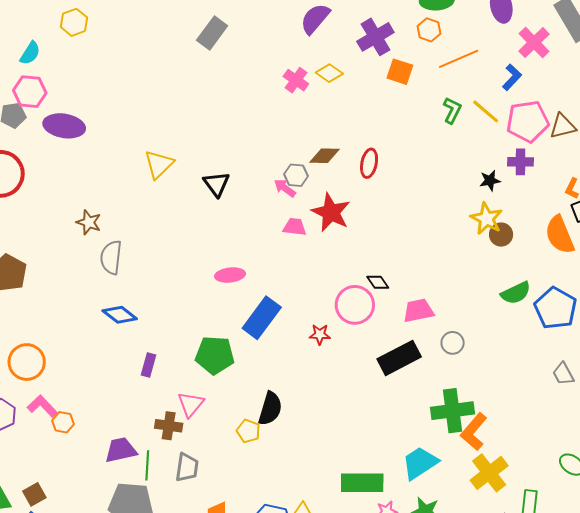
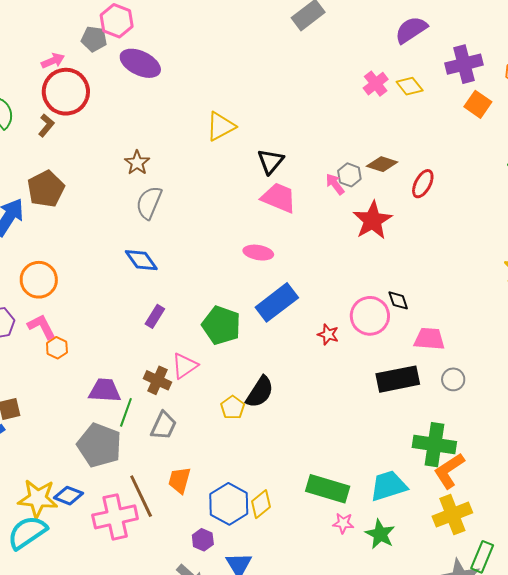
pink trapezoid: (295, 227) -> (279, 198), moved, size x1.5

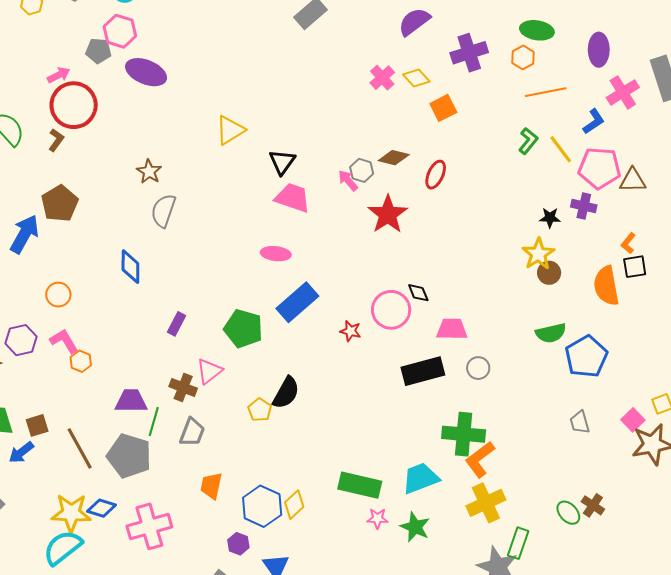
orange square: (478, 104) -> (443, 108), moved, turned 32
blue diamond: (141, 260) -> (130, 267), moved, turned 40
orange circle: (39, 280) -> (58, 295), size x0.7
brown line: (141, 496) -> (80, 448), moved

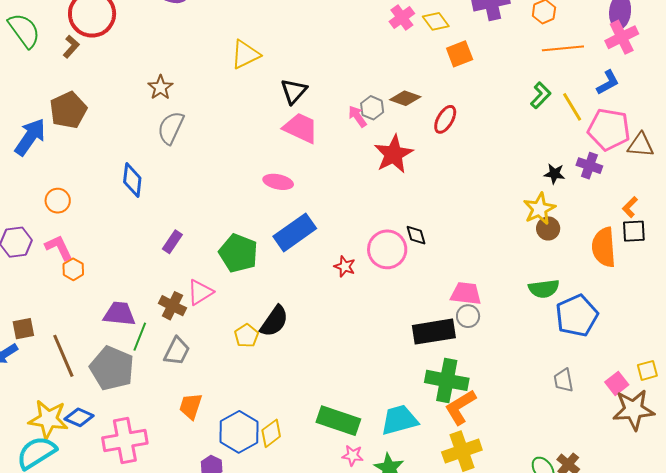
pink cross: (623, 92) -> (622, 37), moved
pink trapezoid: (452, 329) -> (466, 293), moved
black rectangle: (423, 371) -> (434, 332), moved

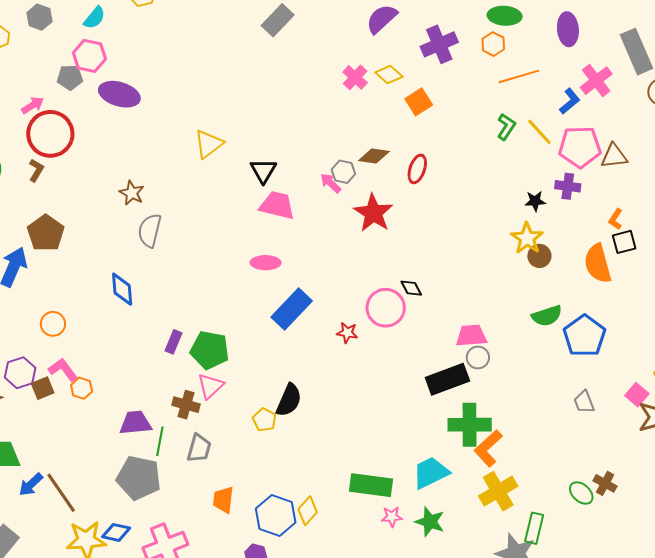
pink cross: (622, 37) -> (596, 81), moved
green pentagon: (238, 253) -> (210, 350), moved
brown square: (23, 329) -> (43, 388), moved
brown line: (63, 356) -> (61, 493), moved

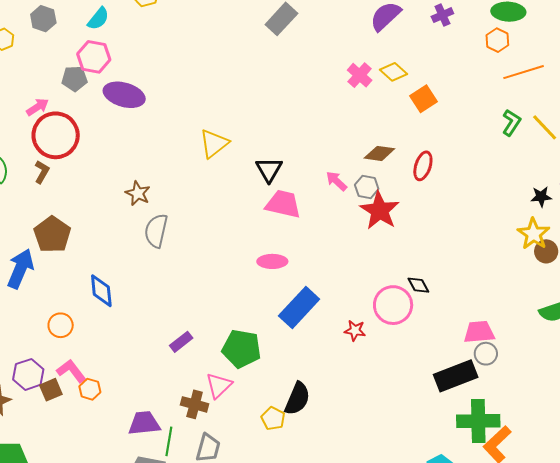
purple cross: (439, 44) -> (442, 15), moved, size x0.6
gray hexagon: (343, 172) -> (367, 187), moved
blue diamond: (122, 289) -> (101, 291), moved
purple rectangle: (173, 342) -> (181, 342), turned 30
green pentagon: (210, 350) -> (242, 349), moved

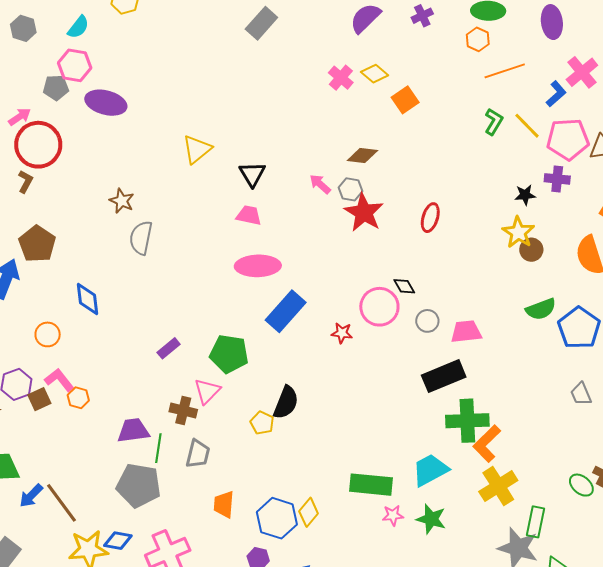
red ellipse: (423, 166) -> (430, 218), moved
pink trapezoid: (283, 204) -> (249, 215), moved, size x0.7
pink ellipse: (272, 261) -> (258, 266), size x1.5
gray circle: (486, 354) -> (427, 321), moved

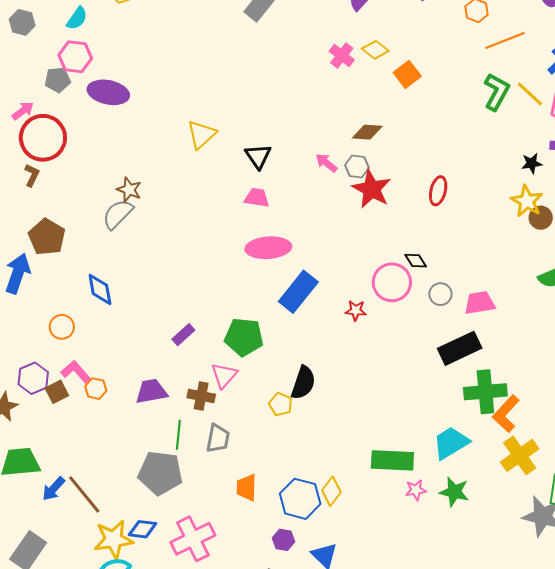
green L-shape: (494, 122) -> (497, 92), size x1.4
gray semicircle: (141, 238) -> (118, 214), moved, turned 36
purple trapezoid: (133, 431) -> (151, 391), moved

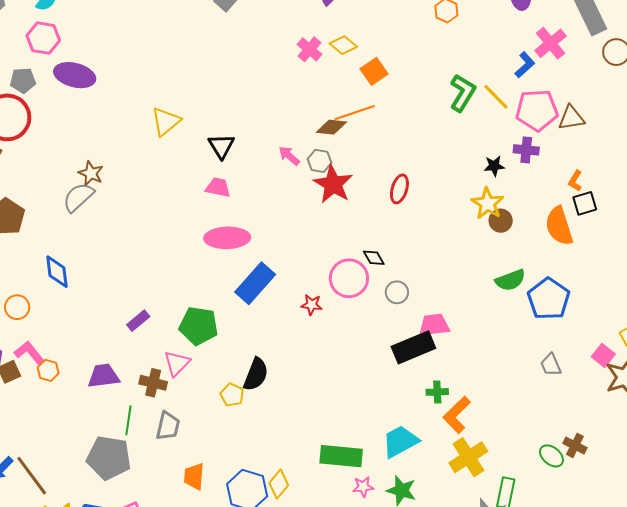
orange line: (505, 40) -> (355, 113), moved
gray pentagon: (58, 80) -> (23, 80), moved
pink trapezoid: (480, 303) -> (434, 325), moved
green cross: (485, 392) -> (437, 392), size x0.5

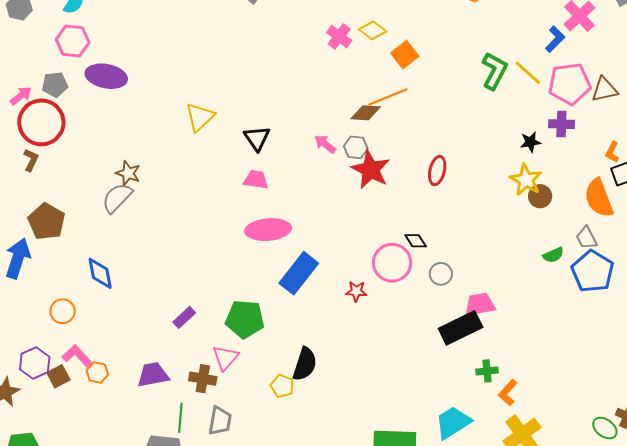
green semicircle: (510, 280) -> (553, 255), size x0.7
gray trapezoid: (551, 365) -> (587, 238), moved
orange L-shape: (457, 415) -> (508, 393), size x0.7

